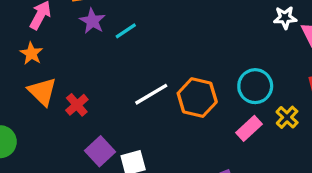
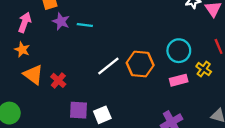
cyan line: (126, 31) -> (85, 25), turned 49
pink rectangle: (249, 128) -> (179, 80), turned 36
purple square: (100, 151) -> (79, 110), turned -36

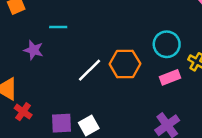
purple star: (61, 21) -> (34, 50), moved
red cross: (58, 80) -> (23, 112), moved

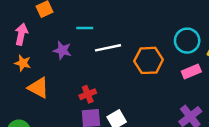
white line: (90, 70) -> (108, 48), moved, turned 35
red cross: (23, 112) -> (88, 94), moved, turned 35

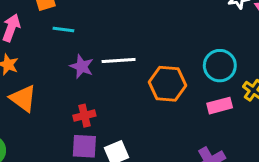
cyan line: (85, 28) -> (63, 29), moved
purple star: (62, 50) -> (82, 66), moved

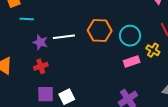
orange hexagon: (168, 84) -> (100, 31), moved
red cross: (84, 116) -> (41, 66), moved

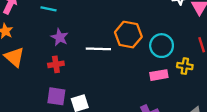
white line: (64, 37) -> (98, 49), moved
yellow cross: (153, 50) -> (185, 66), turned -32

